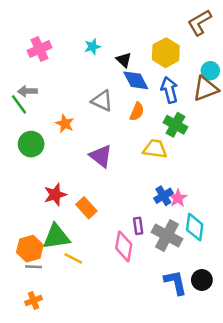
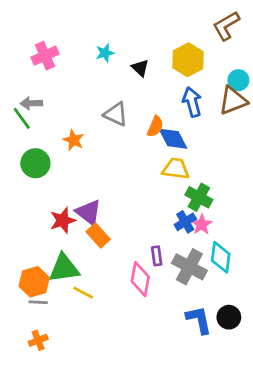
blue diamond: (136, 80) -> (173, 139), moved
green cross: (175, 125) -> (199, 197), moved
purple triangle: (101, 156) -> (89, 212), moved

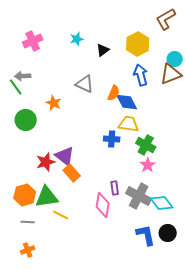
black triangle: (140, 68) -> (103, 50), turned 40
blue cross: (185, 222) -> (112, 139), moved, turned 35
cyan diamond: (221, 257) -> (162, 203), moved, turned -45
orange hexagon: (34, 282) -> (25, 195), moved

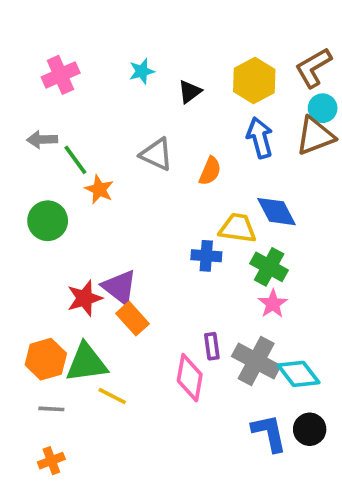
brown L-shape: (166, 19) -> (313, 68), moved
green line: (16, 87) -> (75, 160), moved
blue diamond: (127, 102) -> (276, 212), moved

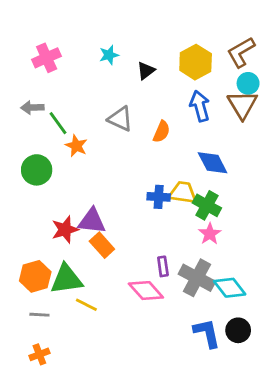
brown triangle: (315, 136) -> (242, 105), turned -40
yellow trapezoid: (238, 228) -> (183, 193), moved
purple triangle: (120, 287) -> (92, 221), turned -32
pink diamond: (190, 378) -> (146, 291), turned -52

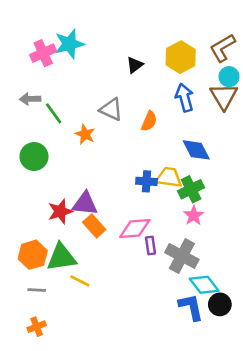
cyan star: (109, 55) -> (69, 44), moved, size x1.6
orange star: (76, 146) -> (85, 134), moved
green cross: (207, 205) -> (191, 189), turned 35
cyan diamond: (230, 288) -> (204, 285), moved
pink diamond: (146, 291) -> (135, 229), moved, turned -52

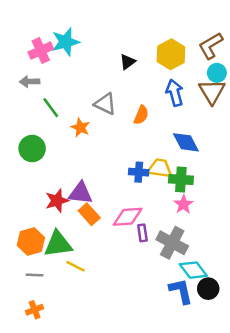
gray arrow: (30, 99) -> (30, 82), moved
green cross: (191, 189) -> (181, 180), turned 30

